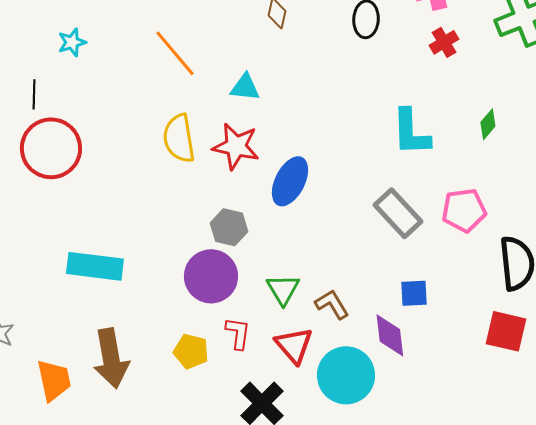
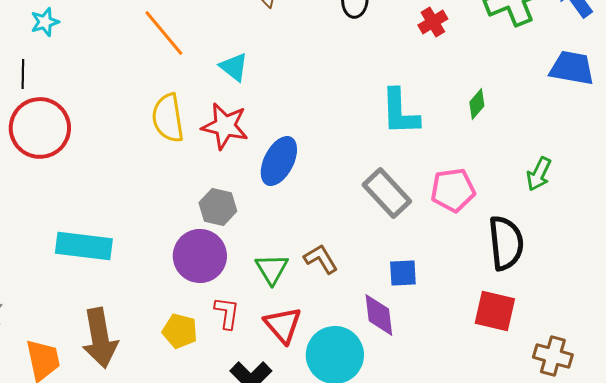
cyan star: (72, 42) -> (45, 22), moved
cyan triangle: (245, 87) -> (234, 67), turned 32
brown L-shape: (332, 304) -> (321, 259), moved

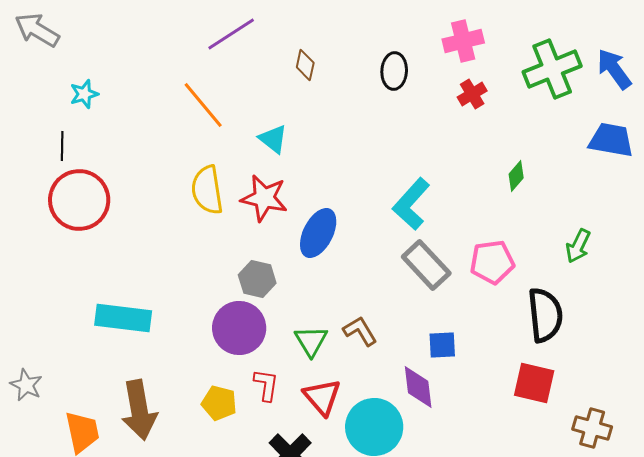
cyan L-shape: (400, 112) -> (411, 204), moved, turned 44

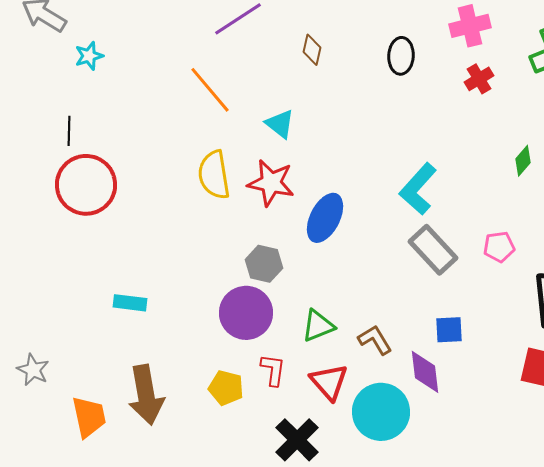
cyan star: (84, 94) -> (89, 56), moved
pink pentagon: (492, 262) -> (499, 247), size x0.7
cyan rectangle: (123, 318) -> (130, 303), size x0.6
brown L-shape: (360, 331) -> (375, 340), moved
green triangle: (311, 341) -> (318, 326), turned 39

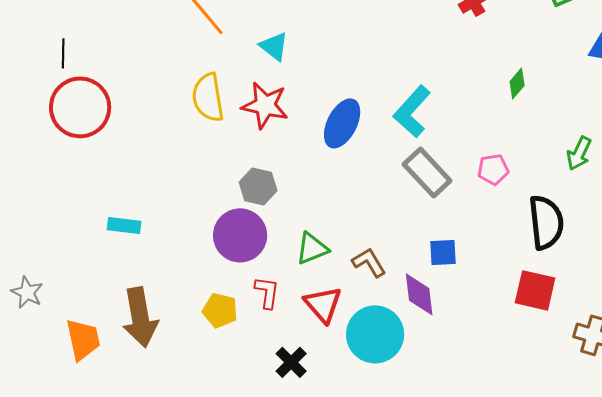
blue ellipse: (325, 218) -> (342, 123), moved
black cross: (297, 440) -> (291, 362), size x0.7

